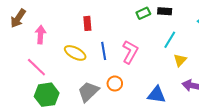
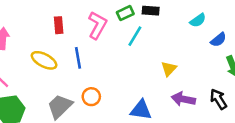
cyan line: (170, 40) -> (135, 36), moved
pink L-shape: (130, 52) -> (97, 25), moved

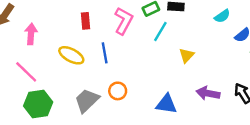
yellow triangle: (169, 69) -> (187, 55), moved

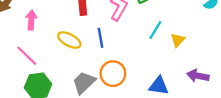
cyan line: (160, 32) -> (155, 30), moved
orange circle: (118, 91) -> (113, 74), size x1.5

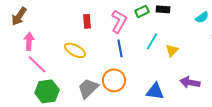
pink arrow: (31, 20) -> (29, 41), moved
blue line: (101, 38) -> (120, 48), moved

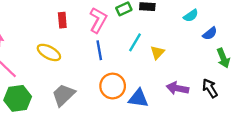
orange circle: (114, 80) -> (113, 86), moved

